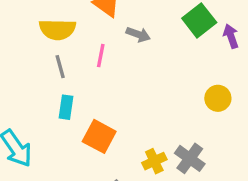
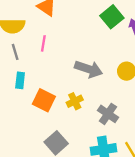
gray arrow: (138, 34) -> (89, 69), moved, size x1.6
yellow cross: (154, 161) -> (75, 101), moved

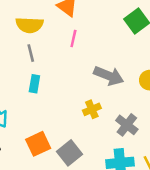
pink line: (43, 43) -> (73, 38), moved
orange square: (44, 100) -> (38, 144), moved, turned 35

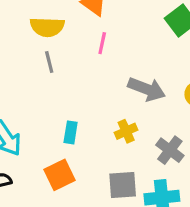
cyan rectangle: (34, 84) -> (71, 132), moved
gray square: (70, 153) -> (123, 185), moved, turned 35

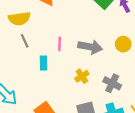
pink line: (102, 43) -> (60, 44), moved
cyan rectangle: (71, 132) -> (44, 63), moved

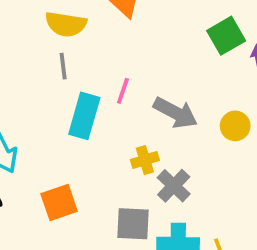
cyan rectangle: (44, 63) -> (84, 116), size x1.6
gray cross: (112, 83) -> (174, 186), moved

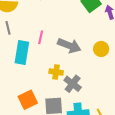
yellow cross: (145, 160) -> (56, 72), turned 32
orange square: (59, 203) -> (28, 100), moved

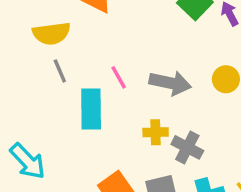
pink line: (41, 37) -> (119, 77), turned -32

